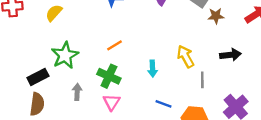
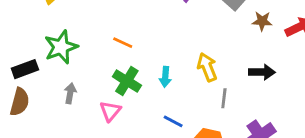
brown star: (216, 16) -> (262, 21), moved
orange line: (114, 45) -> (123, 43), turned 49
green cross: (109, 76) -> (127, 81), moved

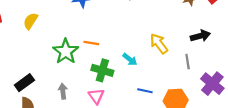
green star: (61, 47) -> (66, 51), moved
cyan arrow: (165, 77) -> (130, 59), turned -40
gray line: (224, 98) -> (188, 62), moved

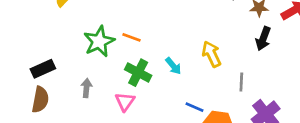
black arrow: (200, 36) -> (263, 39), moved, turned 114
blue line: (145, 91) -> (195, 107), moved

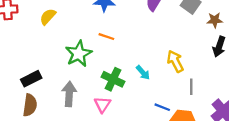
orange line: (132, 37) -> (106, 37), moved
gray line: (241, 82) -> (191, 87), moved
gray arrow: (86, 88) -> (69, 94), size x1.5

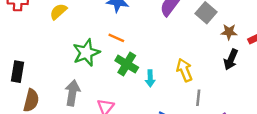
cyan arrow: (143, 73) -> (150, 78), turned 35
black rectangle: (31, 79) -> (17, 72), moved, turned -60
green cross: (113, 79) -> (127, 64), moved

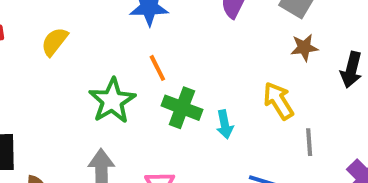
brown star: (229, 32) -> (304, 47), moved
orange line: (116, 38) -> (157, 68), turned 49

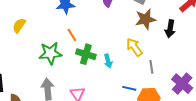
brown star: (304, 47) -> (145, 19), size x1.5
green star: (112, 101) -> (50, 53), turned 30

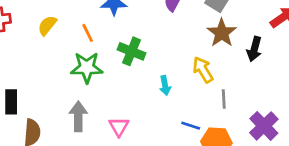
brown star: (145, 19) -> (222, 33), turned -30
orange line: (72, 35) -> (88, 33), moved
green cross: (86, 54) -> (132, 51), moved

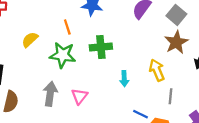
yellow semicircle: (47, 25) -> (30, 40), moved
green cross: (132, 51) -> (101, 47), turned -35
pink triangle: (119, 127) -> (79, 96), moved

